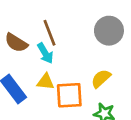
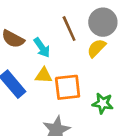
brown line: (49, 33) -> (69, 29), moved
yellow semicircle: (101, 79) -> (96, 48), moved

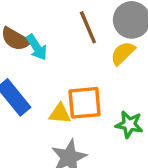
cyan arrow: (42, 48) -> (37, 47), moved
yellow triangle: (44, 75) -> (60, 114), moved

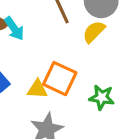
orange square: (85, 103) -> (60, 79), turned 32

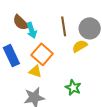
orange square: (60, 79) -> (42, 54), moved

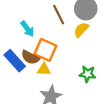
brown semicircle: (21, 23) -> (30, 57), moved

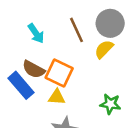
cyan arrow: (27, 29) -> (36, 33), moved
brown semicircle: (30, 57) -> (34, 69), moved

